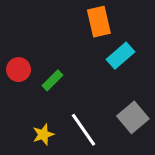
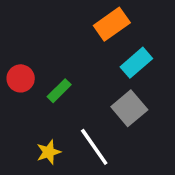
orange rectangle: (99, 22) -> (112, 24), turned 68
gray square: (133, 117) -> (129, 108), moved

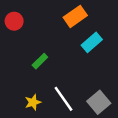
red circle: (21, 78) -> (14, 21), moved
gray square: (129, 108) -> (99, 102), moved

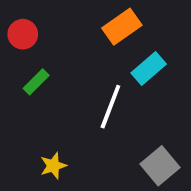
green rectangle: (40, 61) -> (36, 82), moved
white line: (64, 99) -> (110, 107), moved, turned 56

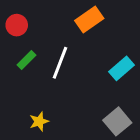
cyan rectangle: (149, 69) -> (121, 68), moved
white line: (110, 107) -> (60, 63), moved

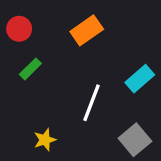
orange rectangle: (89, 20) -> (87, 30), moved
white line: (60, 63) -> (92, 103), moved

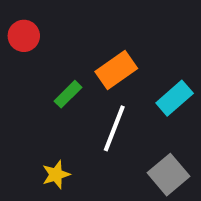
orange rectangle: (87, 30) -> (116, 70), moved
green rectangle: (30, 69) -> (68, 94), moved

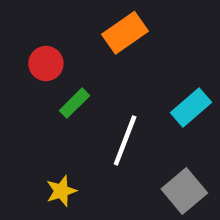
red circle: (24, 36) -> (46, 64), moved
orange rectangle: (116, 70) -> (125, 33), moved

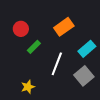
orange rectangle: (125, 33) -> (64, 27), moved
gray square: (184, 191) -> (84, 76), moved

